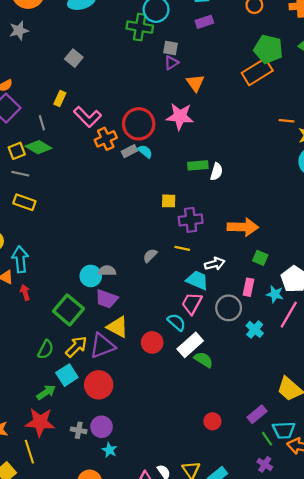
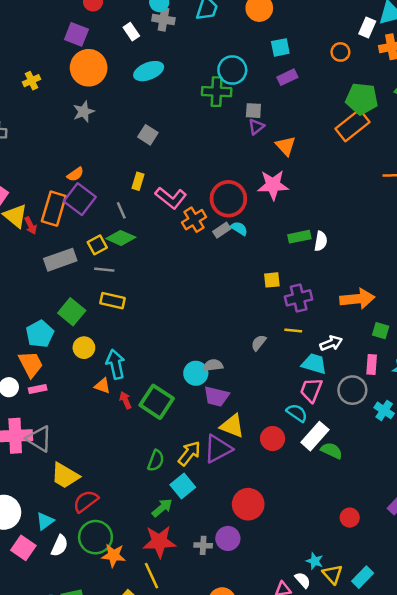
green square: (68, 310) -> (157, 402), moved
red circle: (99, 385) -> (248, 504), moved
cyan star: (110, 450) -> (315, 561), moved

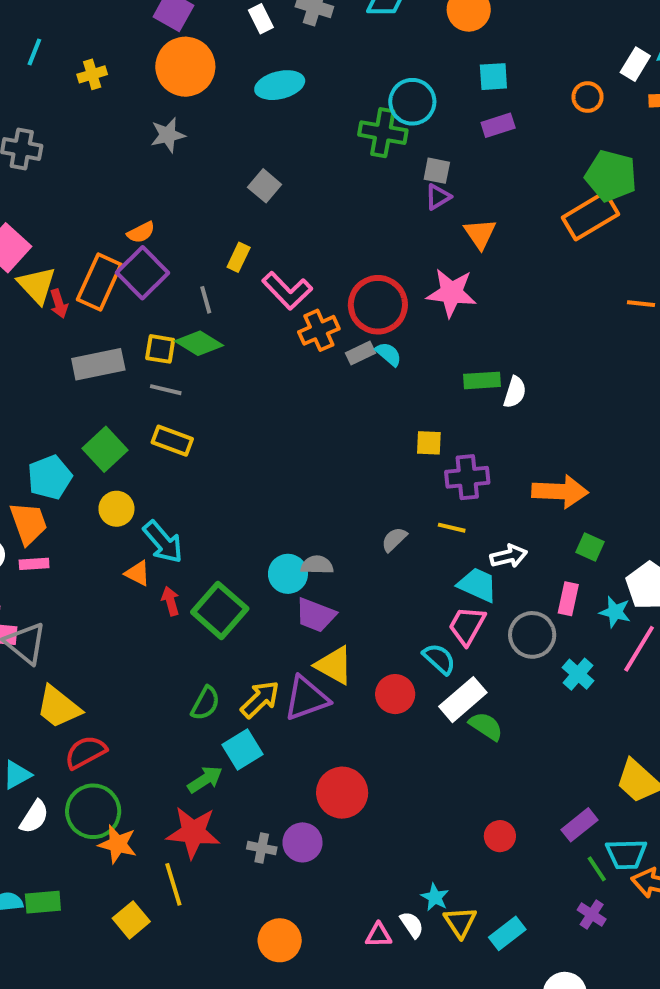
yellow square: (97, 245) -> (160, 349), turned 30
cyan arrow: (116, 364) -> (163, 542), turned 144

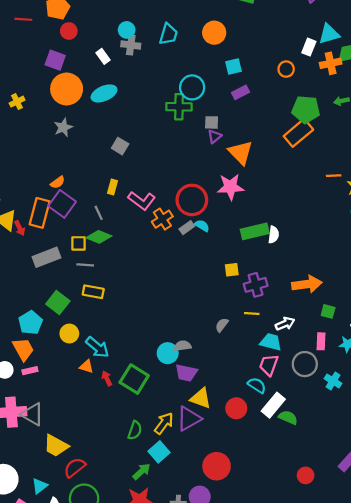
cyan ellipse: (280, 85) -> (104, 93), moved
orange triangle: (480, 234) -> (241, 152), size x1.4
green rectangle: (482, 380) -> (255, 231), size x1.4

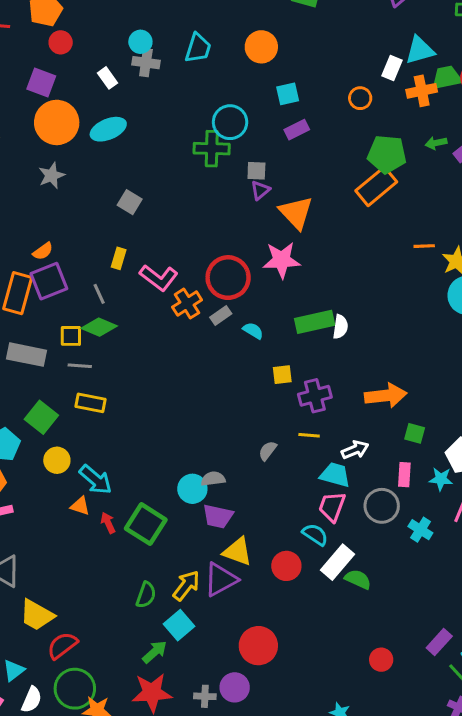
purple square: (62, 204) -> (49, 281), turned 32
cyan semicircle: (202, 226) -> (253, 331), moved
gray rectangle: (47, 257) -> (26, 355), turned 32

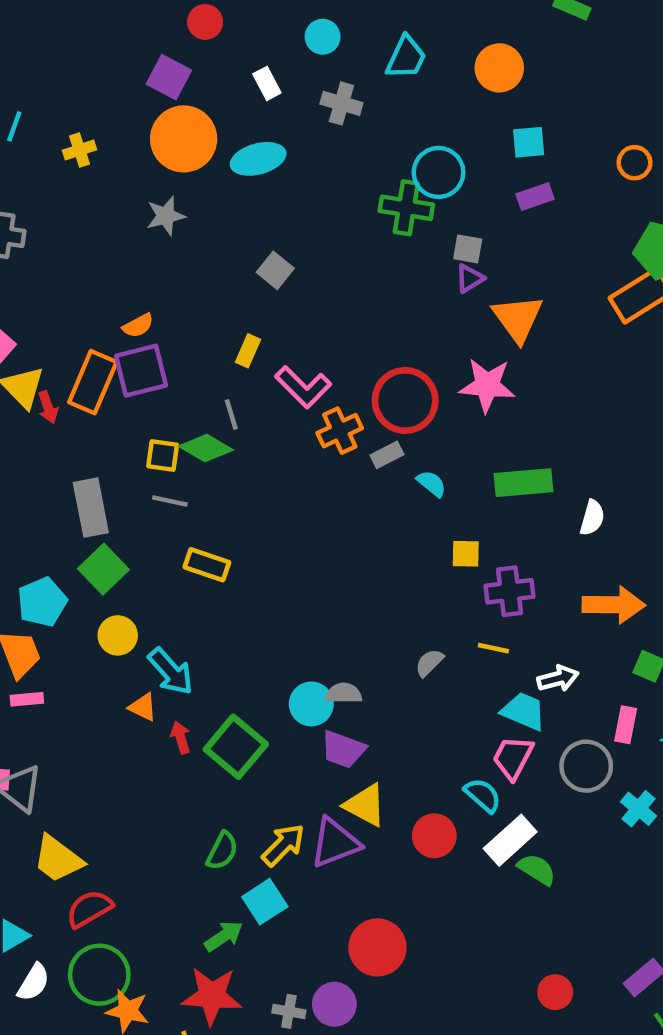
gray cross: (146, 63) -> (341, 103), moved
gray line: (99, 294) -> (231, 414), moved
white semicircle: (340, 327) -> (592, 518), moved
gray rectangle: (26, 355) -> (91, 508), moved, turned 60
yellow rectangle: (91, 403) -> (207, 565), moved

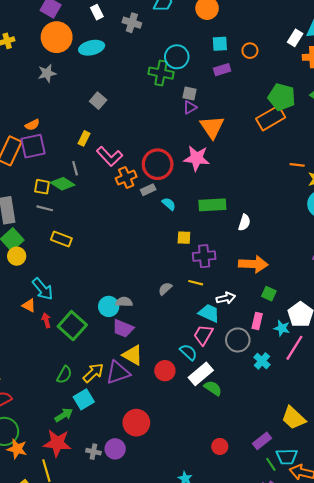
orange circle: (634, 163) -> (250, 51), moved
yellow circle: (118, 635) -> (17, 256), moved

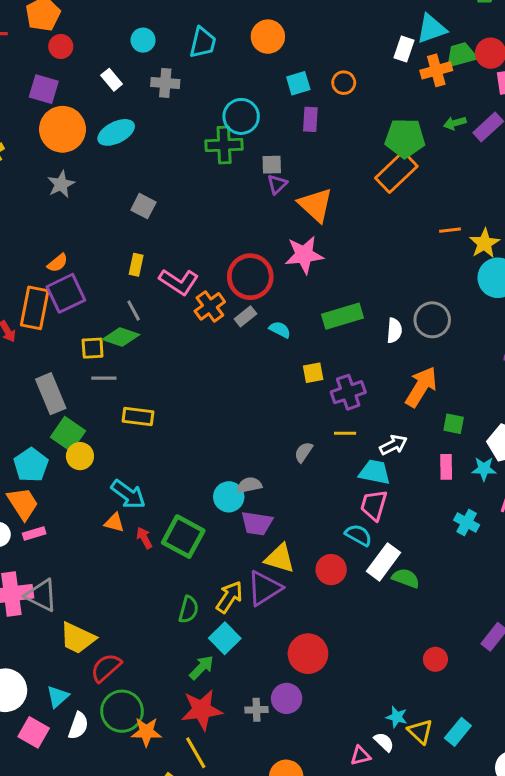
purple rectangle: (222, 70) -> (310, 119), turned -56
orange arrow: (253, 264) -> (421, 387), turned -48
gray circle: (238, 340) -> (432, 320), moved

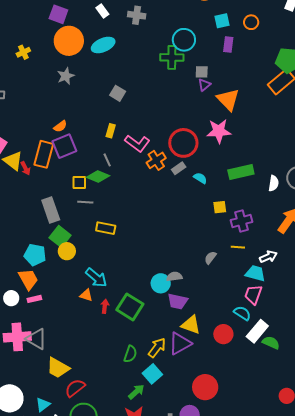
cyan pentagon: (31, 465) -> (35, 255), turned -30
red arrow: (144, 538) -> (105, 306), turned 32

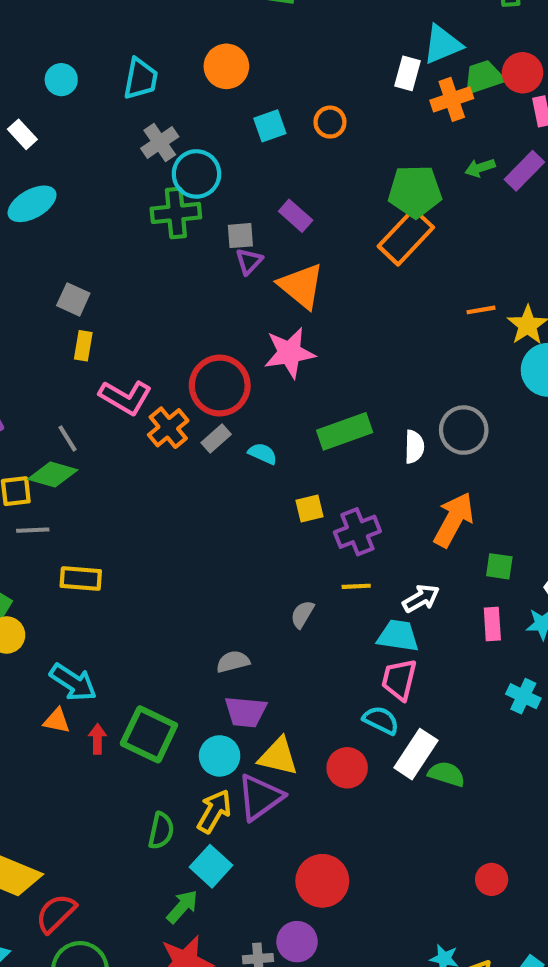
gray cross: (137, 15) -> (160, 142), moved, turned -36
purple rectangle: (228, 44) -> (296, 216), moved, turned -49
yellow rectangle: (111, 131) -> (83, 346), moved
cyan circle: (161, 283) -> (220, 756), moved

